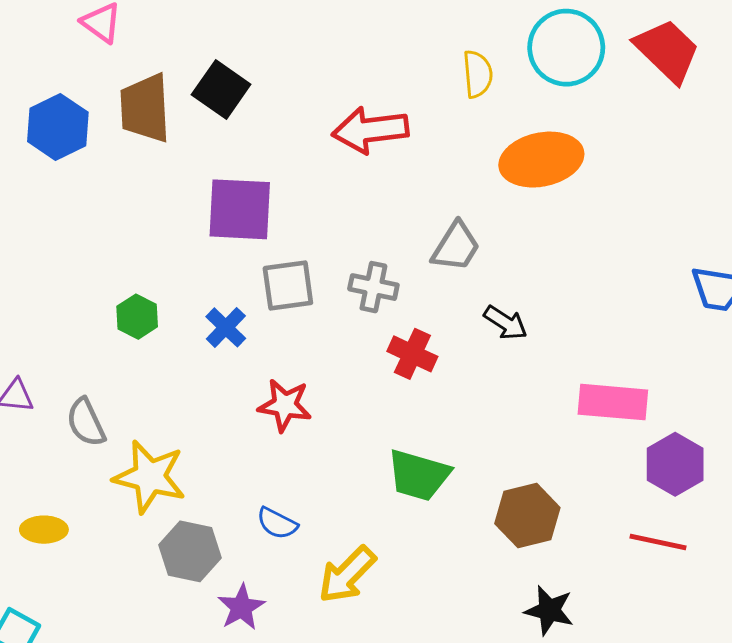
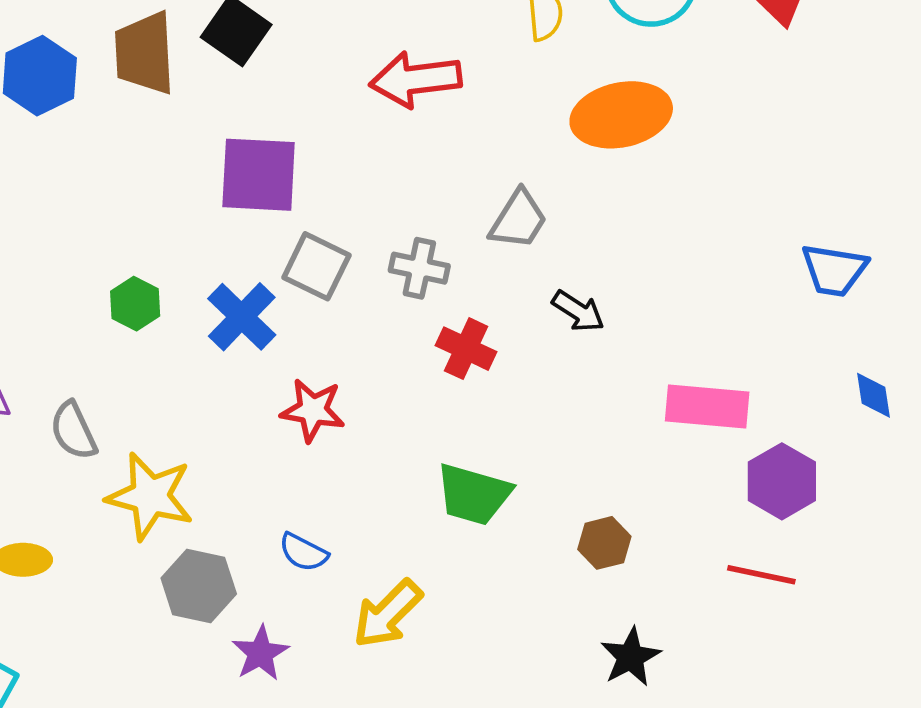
gray square: (288, 285) -> (316, 266), turned 34
blue cross: (226, 327) -> (242, 317), size x1.4
brown hexagon: (527, 516) -> (604, 543), size x0.7
black star: (549, 610) -> (631, 657), turned 30

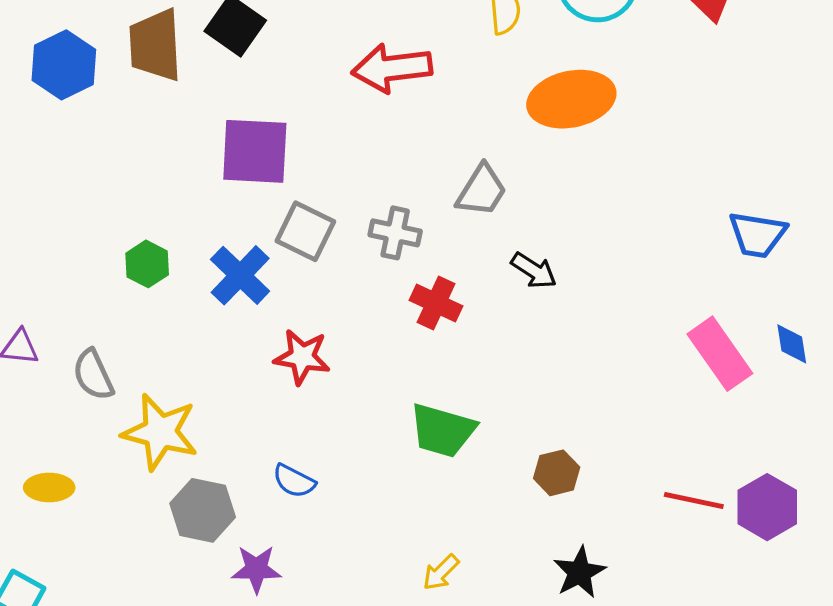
pink rectangle: (707, 406) -> (720, 354), moved, turned 50
purple hexagon: (782, 481) -> (767, 507), moved
yellow arrow: (388, 614) -> (441, 572), moved, size x0.6
purple star: (260, 653) -> (256, 569), turned 30

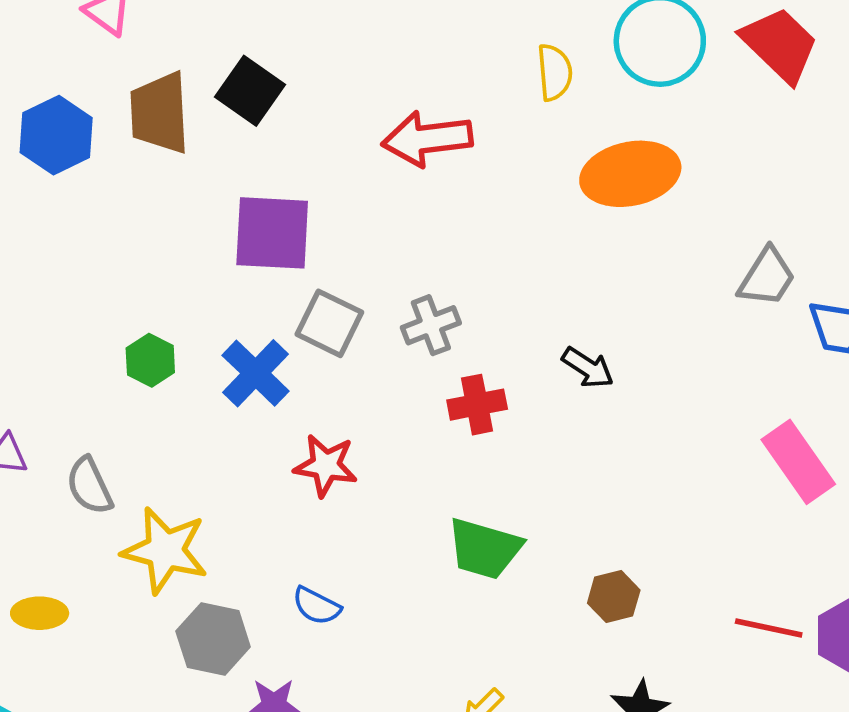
gray trapezoid: (482, 190) -> (767, 277), moved
gray cross: (395, 233) -> (431, 325), turned -33
red cross: (436, 303) -> (477, 405), turned -36

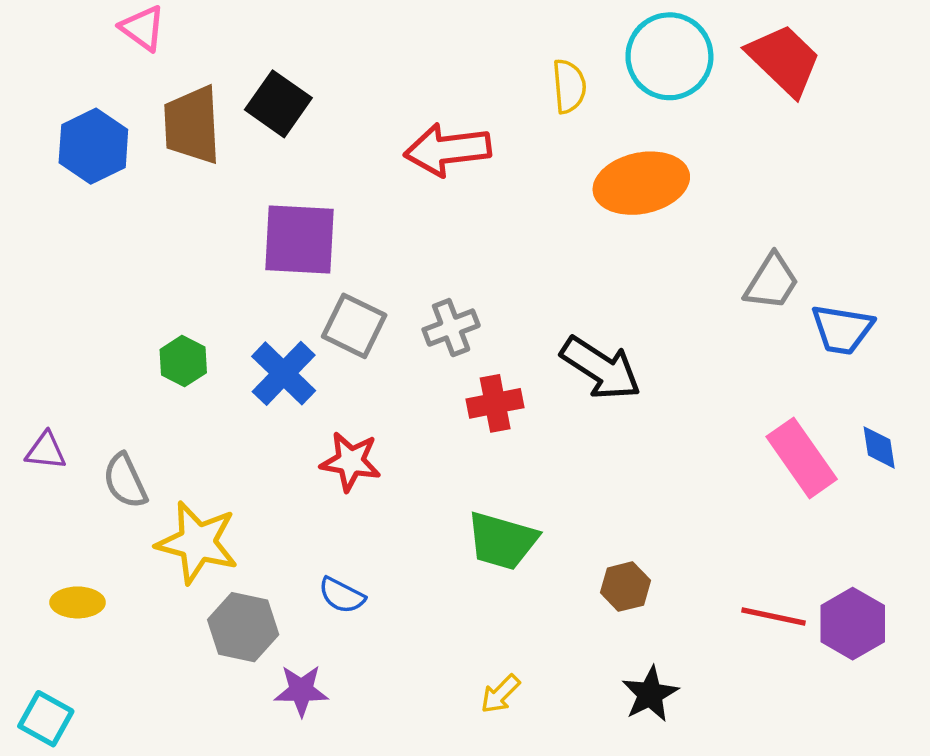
black arrow: (588, 368) -> (601, 368), size x1.6

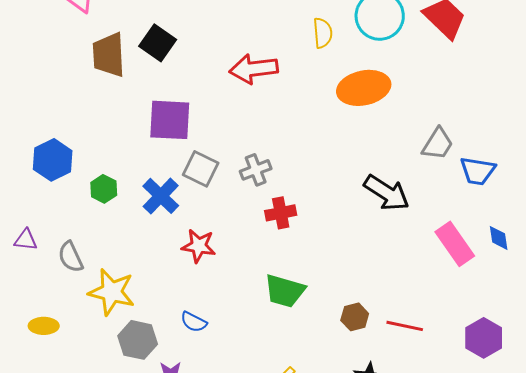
blue hexagon: (93, 146) -> (53, 160), moved
black arrow: (601, 368) -> (387, 193), moved
red line: (773, 617) -> (405, 326), moved

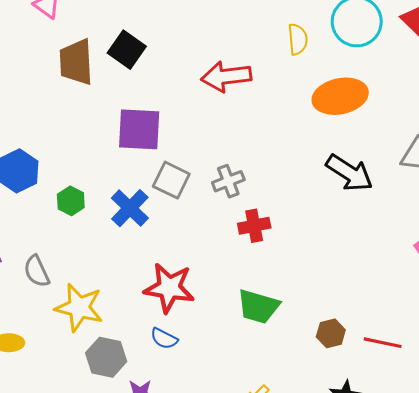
black arrow: (387, 193) -> (349, 173), moved
red star: (199, 246) -> (169, 288), moved, size x1.4

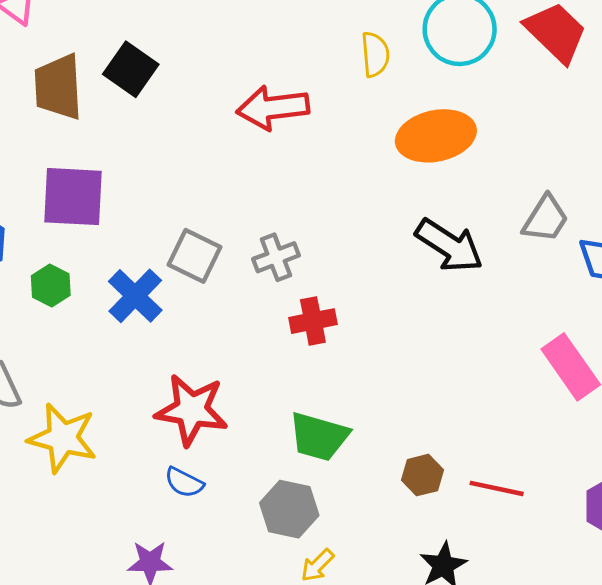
purple square: (139, 129) -> (73, 197), moved
gray hexagon: (106, 357) -> (289, 509), moved

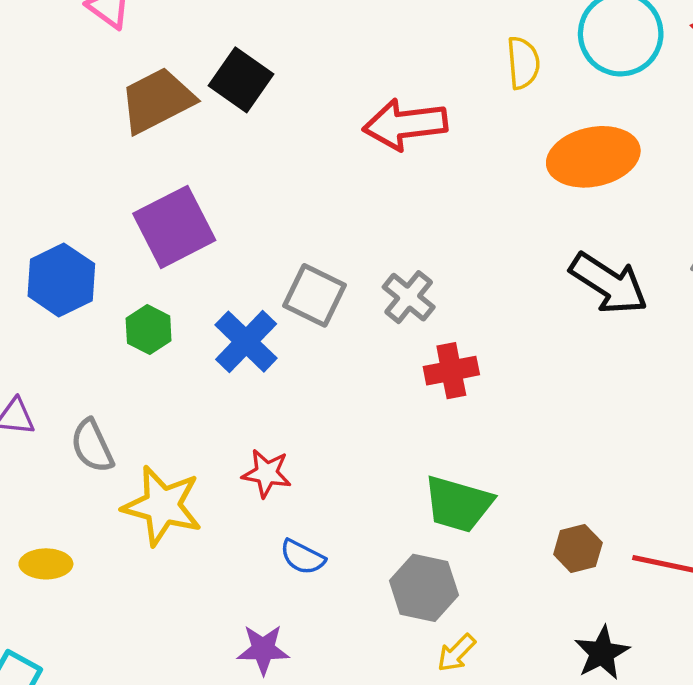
brown trapezoid: (58, 87) -> (157, 100), turned 66
purple square: (73, 197) -> (174, 227), turned -30
gray cross: (276, 257) -> (409, 297), turned -30
red star: (191, 410) -> (267, 473), moved, size x0.6

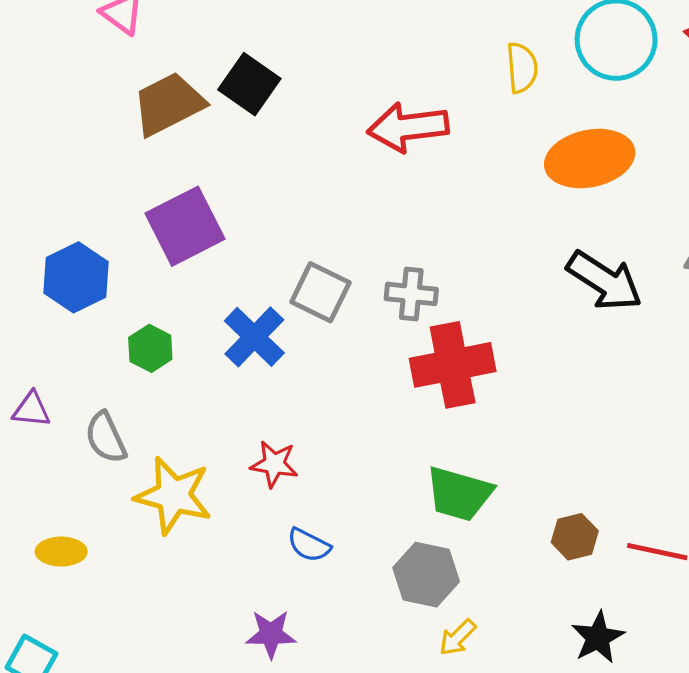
gray cross: (409, 297) -> (411, 294), turned -33
green hexagon: (149, 330) -> (150, 348), moved
red cross: (451, 371) -> (453, 365), size x1.6

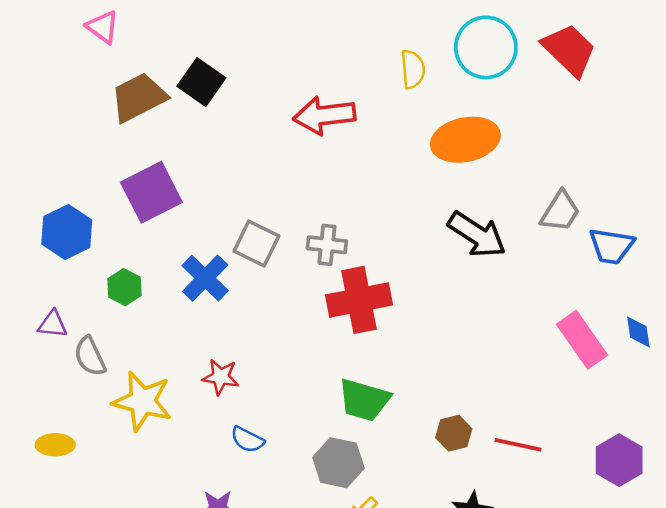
purple triangle: (31, 410) -> (53, 324), moved

